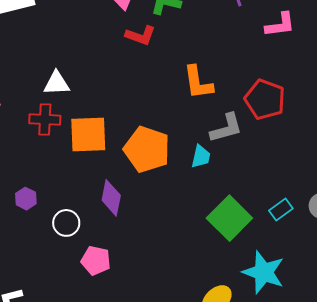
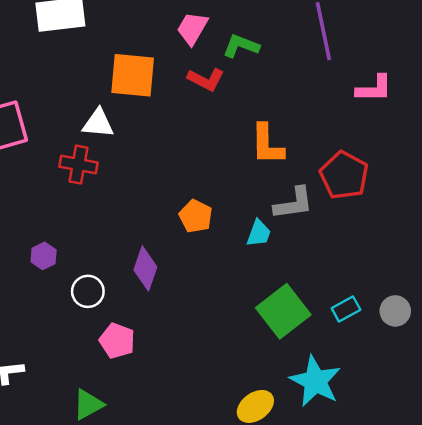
orange square: (88, 135) -> (133, 75), moved
orange pentagon: (147, 149) -> (196, 216), size x0.6

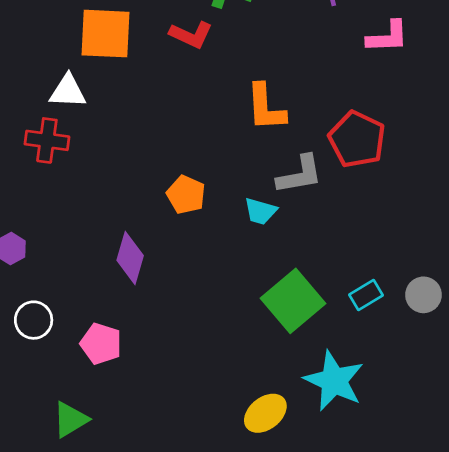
cyan trapezoid: (259, 233) -> (260, 211), turned 88
white circle: (88, 291) -> (34, 320), moved

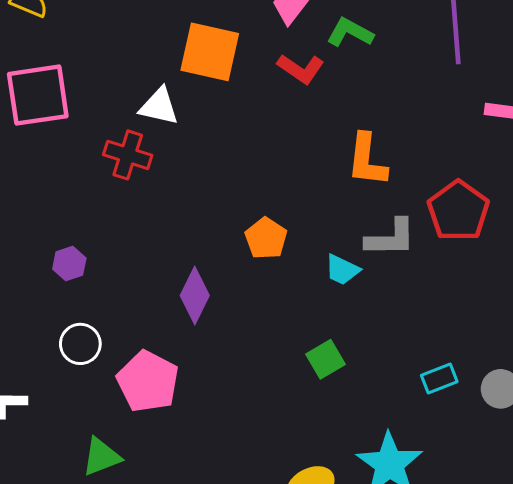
green square: (293, 301) -> (326, 359), moved, size x0.6
pink pentagon: (101, 344) -> (148, 382), size x1.4

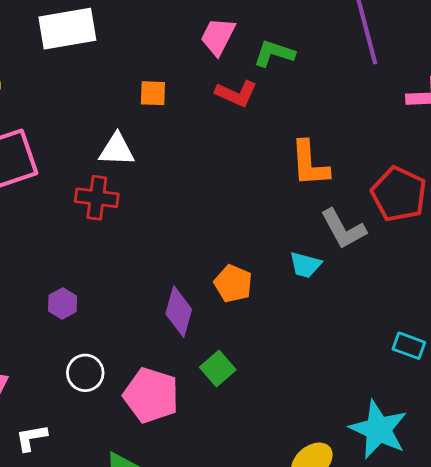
orange square: (210, 52) -> (153, 93), size x0.5
orange pentagon: (266, 238) -> (233, 284), moved
gray L-shape: (391, 238) -> (343, 229), turned 72
green square: (326, 359) -> (218, 368), moved
cyan rectangle: (439, 378) -> (409, 346), turned 52

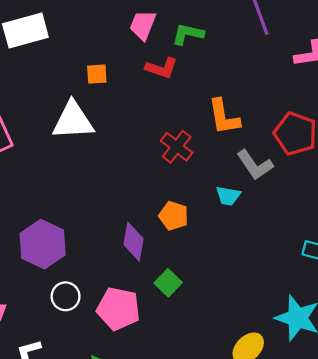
white triangle: (117, 150) -> (73, 121), size x1.5
red cross: (97, 198) -> (177, 147), moved, turned 36
purple hexagon: (63, 303) -> (43, 244), size x2.0

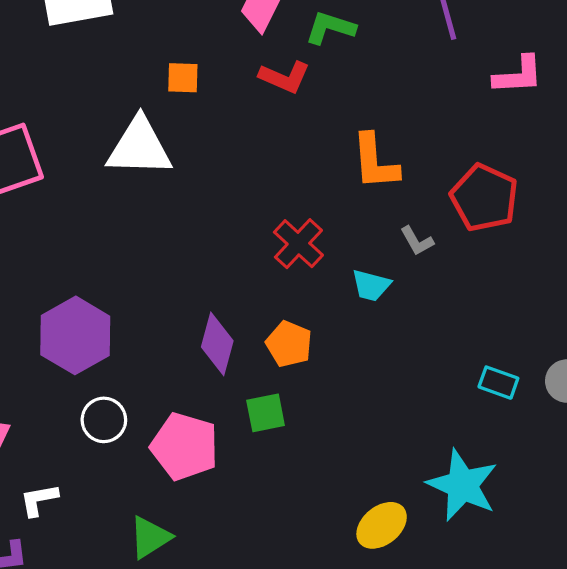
red cross: (177, 147) -> (298, 244), moved
gray L-shape: (255, 165) -> (417, 241), size x0.6
orange pentagon: (174, 216) -> (289, 344), moved
green square: (168, 283) -> (266, 413), turned 30

